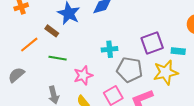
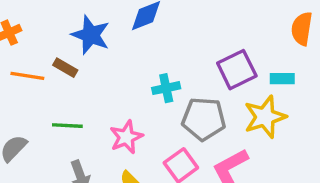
orange line: (29, 45) -> (27, 76), moved, turned 54
green line: (58, 58) -> (67, 126), moved

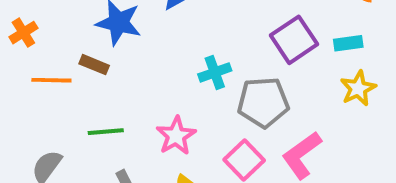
yellow star: (265, 117) -> (358, 88), moved, size x0.7

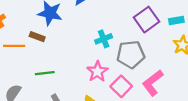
pink star: (176, 136) -> (97, 71), moved

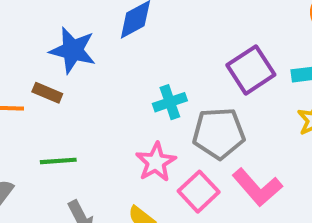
pink L-shape: (153, 83) -> (257, 187), turned -96

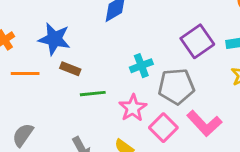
blue star: (73, 50) -> (54, 39), moved
brown rectangle: (47, 93) -> (70, 69), moved
green line: (58, 161) -> (93, 94), moved

